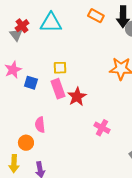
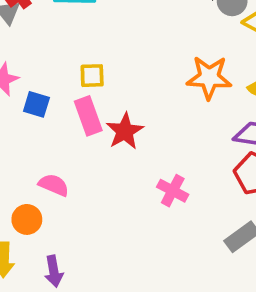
pink semicircle: (40, 125) -> (54, 185), turned 119

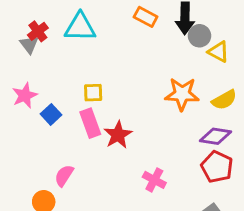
blue square: (36, 104) -> (51, 114), turned 30
pink semicircle: (54, 185) -> (64, 176), turned -80

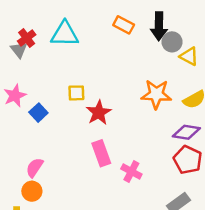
pink rectangle: (90, 123) -> (101, 153), moved
red star: (118, 135) -> (99, 113), moved
pink semicircle: (64, 176) -> (35, 168), moved

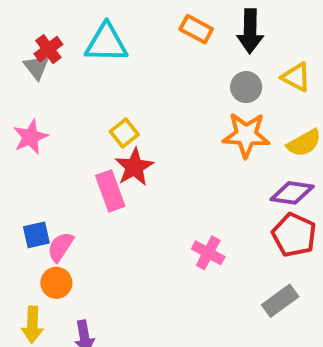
gray circle: (172, 42) -> (246, 87), moved
yellow square: (76, 93) -> (124, 133), turned -36
blue square: (38, 113) -> (36, 235), moved, turned 30
red star: (99, 113) -> (134, 167), moved
pink rectangle: (101, 153) -> (110, 191), moved

